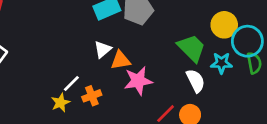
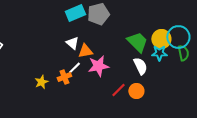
yellow circle: (224, 25) -> (161, 39), moved
white triangle: (103, 49) -> (72, 43), turned -40
white line: (71, 84) -> (74, 68), moved

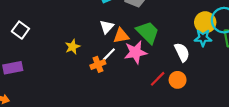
green trapezoid: (137, 42) -> (148, 32), moved
white triangle: (72, 43) -> (107, 27), turned 32
yellow star: (41, 82) -> (72, 47), moved

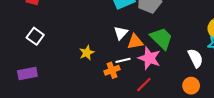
pink star: (136, 52) -> (149, 58), turned 30
white line: (109, 54) -> (123, 60), turned 32
red line: (158, 79) -> (144, 85), moved

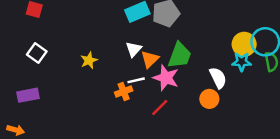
green trapezoid: (161, 38) -> (180, 55), turned 65
orange triangle: (135, 42) -> (150, 59), turned -35
yellow star: (87, 53) -> (89, 60), moved
orange circle: (191, 86) -> (209, 99), moved

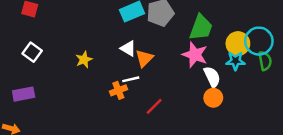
white triangle: (134, 49) -> (128, 48), turned -42
green trapezoid: (180, 55) -> (201, 28), moved
pink star: (166, 78) -> (195, 55), moved
orange circle: (209, 99) -> (213, 98), moved

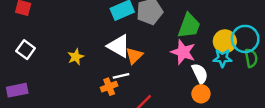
white triangle: (128, 48) -> (119, 46), size x1.5

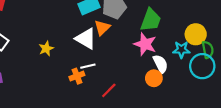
cyan circle: (245, 39) -> (202, 66), moved
yellow circle: (225, 41) -> (196, 34), moved
orange triangle: (134, 56) -> (102, 28), moved
orange circle: (201, 94) -> (154, 78), moved

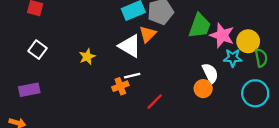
pink star: (145, 44) -> (222, 35), moved
cyan circle: (202, 66) -> (255, 93), moved

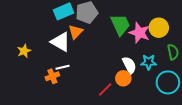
green trapezoid: (200, 26) -> (120, 25), turned -45
yellow circle: (248, 41) -> (159, 28), moved
cyan star: (233, 58) -> (149, 62), moved
red line: (155, 102) -> (105, 89), moved

